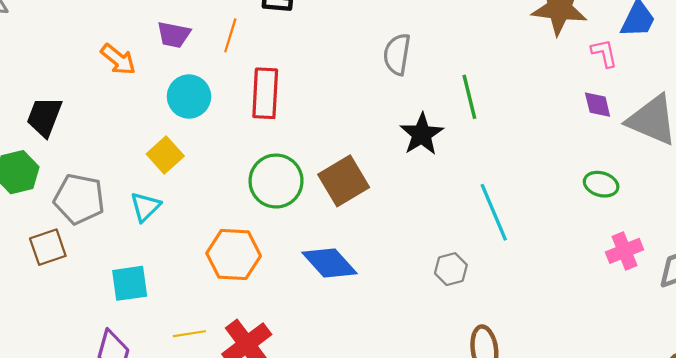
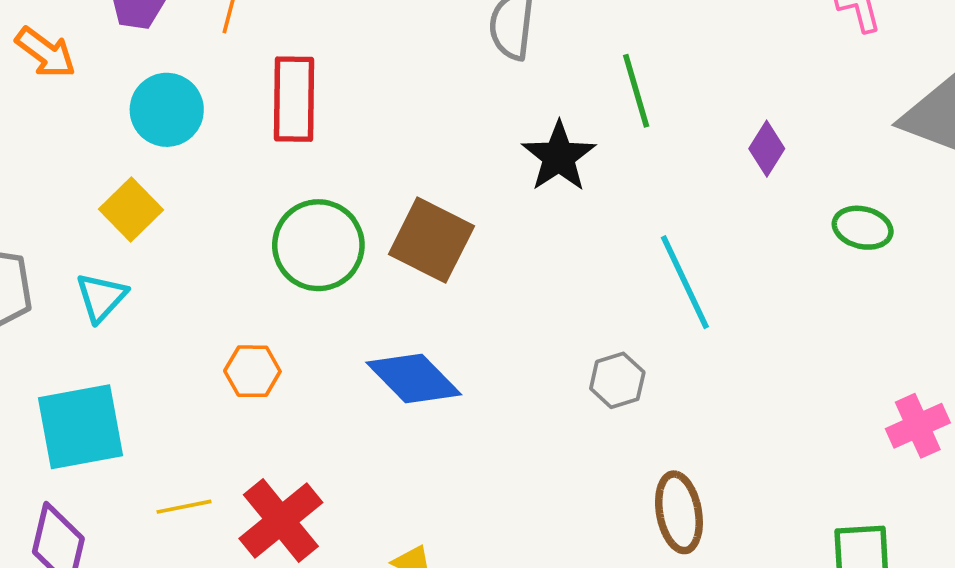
purple diamond: (598, 105) -> (767, 149), moved, turned 48
brown square: (344, 181) -> (431, 240), turned -30
pink cross: (624, 251) -> (918, 426), moved
orange hexagon: (234, 254) -> (252, 371), size x0.6
cyan square: (130, 283) -> (80, 427), size x1.4

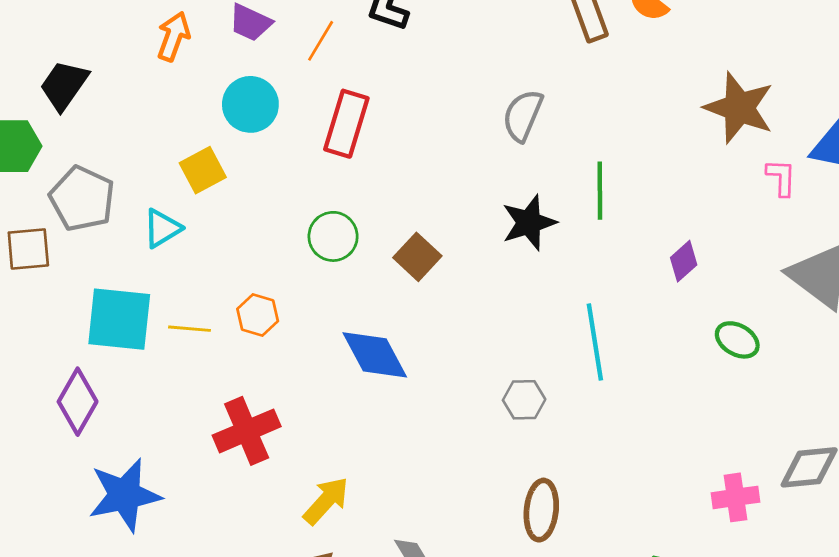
orange arrow: (46, 53) -> (174, 36), turned -123
brown square: (431, 240) -> (417, 257), size x0.7
green circle: (318, 245) -> (333, 236), size x0.7
yellow line: (184, 507) -> (189, 329), moved

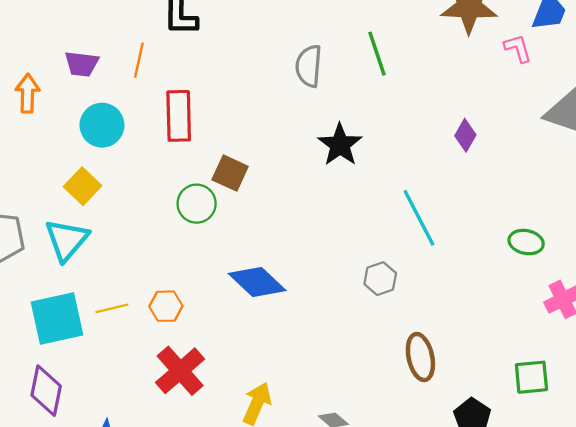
green line: (600, 191) -> (377, 54), moved
cyan triangle: (162, 228) -> (67, 240), size x1.4
brown square: (417, 257) -> (230, 173), moved
orange hexagon: (258, 315) -> (166, 306), moved
green ellipse: (737, 340) -> (526, 242), moved

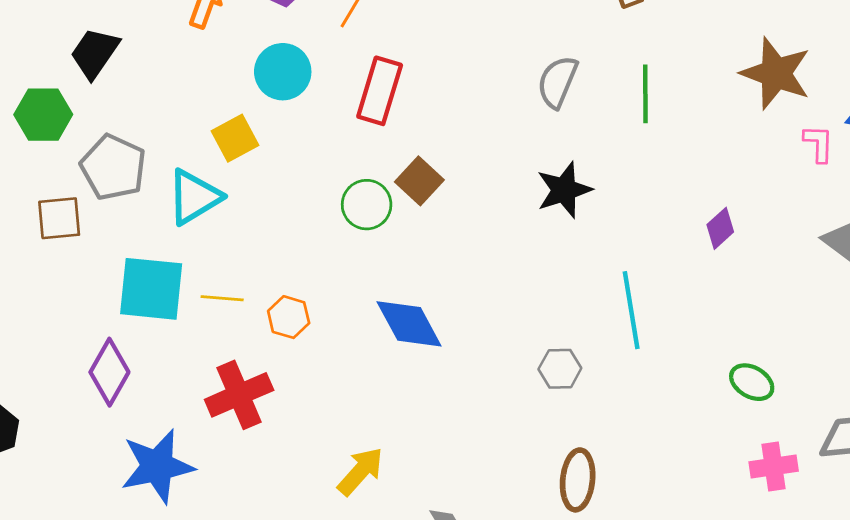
red cross: (180, 371) -> (239, 395), moved

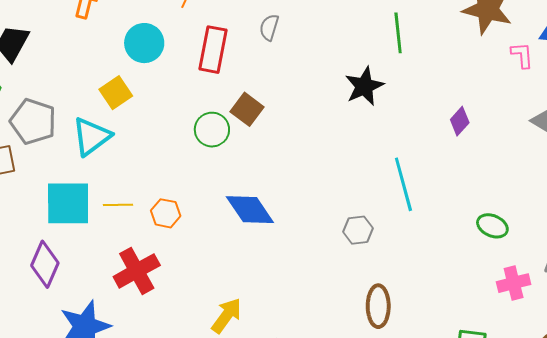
gray semicircle: (557, 82) -> (269, 27), moved, size x0.7
black star: (564, 190) -> (364, 86), moved

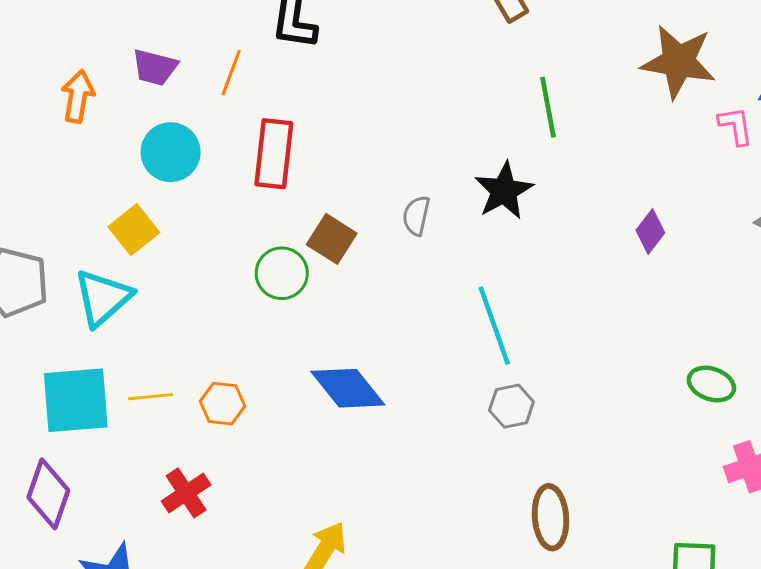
gray semicircle: (269, 27) -> (416, 216), moved
cyan line: (403, 184) -> (494, 326), moved
red cross: (137, 271) -> (186, 493), size x0.7

